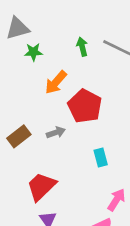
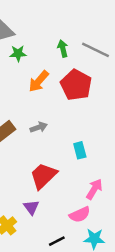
red pentagon: (85, 106) -> (76, 85), moved
red trapezoid: (41, 187) -> (43, 176), moved

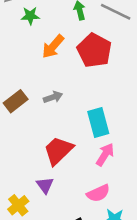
cyan rectangle: (80, 150) -> (98, 123), size x1.5
pink arrow: (94, 189) -> (105, 155), moved

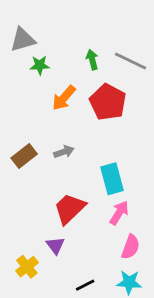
pink semicircle: (98, 193) -> (131, 247), moved, turned -45

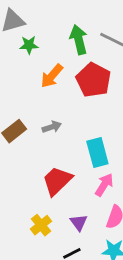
green arrow: (92, 60) -> (79, 40), size x1.5
purple triangle: (55, 245) -> (79, 222), moved
yellow cross: (27, 267) -> (41, 225), moved

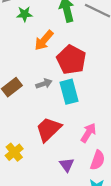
red pentagon: (93, 80) -> (71, 60), moved
cyan rectangle: (97, 153) -> (69, 92), moved
yellow cross: (41, 225) -> (14, 152), moved

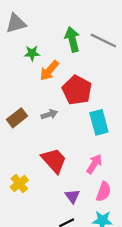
green star: (24, 14) -> (32, 53), moved
cyan rectangle: (69, 92) -> (99, 122), moved
red trapezoid: (48, 129) -> (54, 160), turned 92

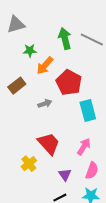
brown rectangle: (17, 118) -> (17, 86), moved
yellow cross: (19, 184) -> (29, 164), moved

